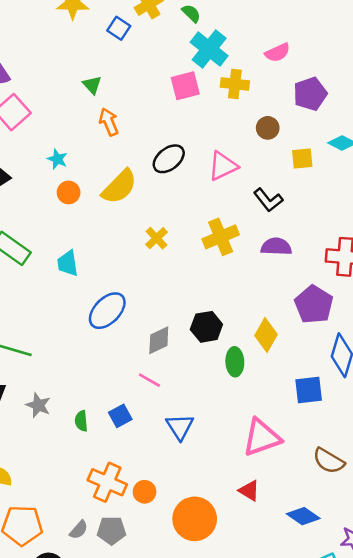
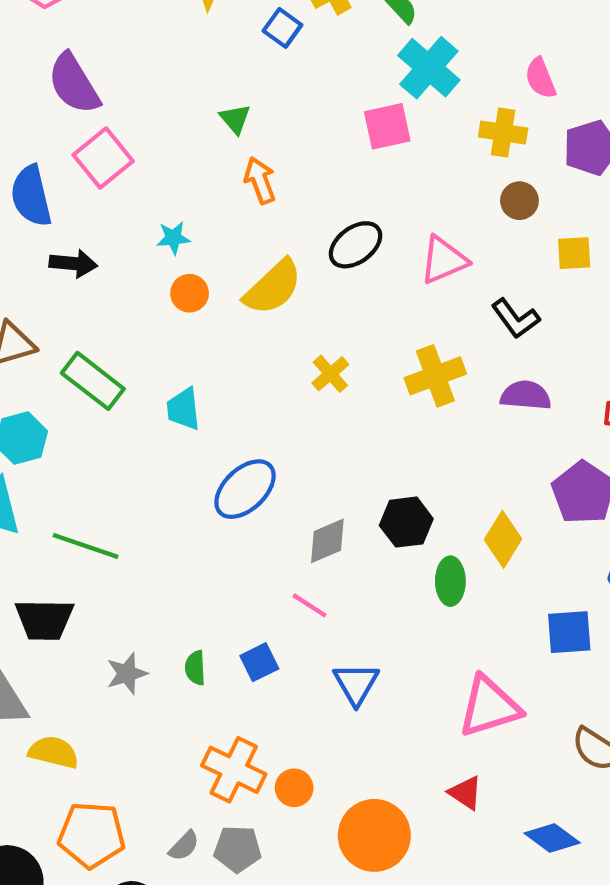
pink semicircle: (277, 53) -> (540, 78), turned 90
yellow cross: (235, 84) -> (503, 132), moved
cyan star: (57, 159) -> (173, 238), turned -30
gray star: (38, 405) -> (127, 674), moved, turned 30

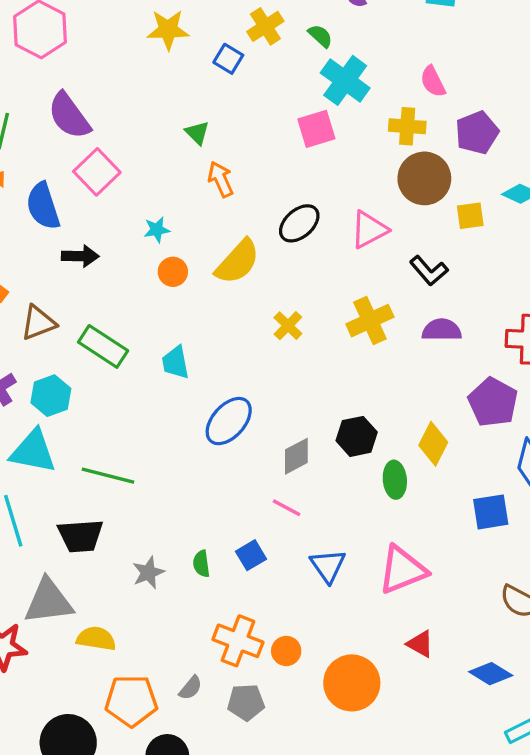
brown circle: (519, 201) -> (424, 178), size x1.8
pink triangle: (489, 707) -> (402, 570), moved
gray semicircle: (184, 846) -> (191, 688), moved

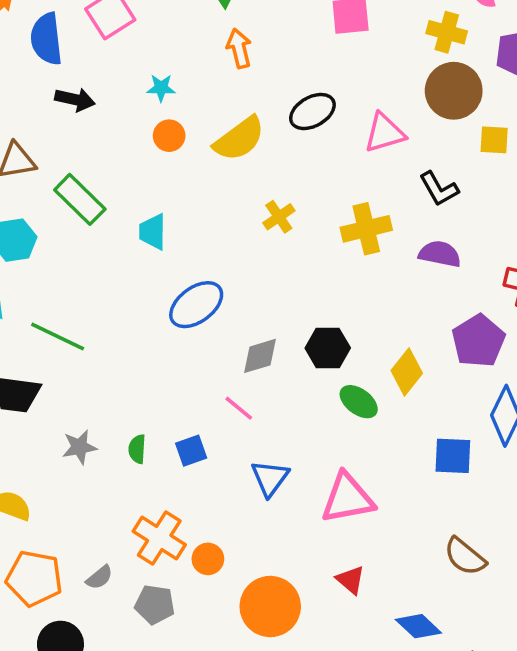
green ellipse: (395, 480) -> (359, 402), turned -60

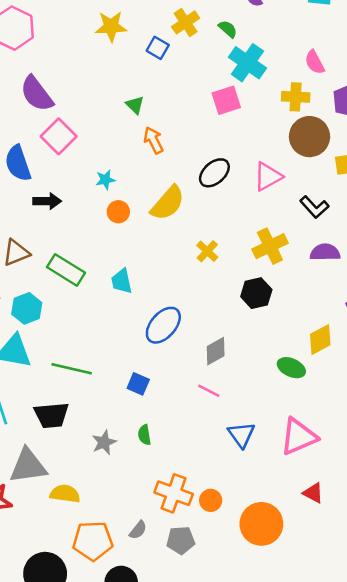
black hexagon: (328, 348) -> (256, 293), moved
yellow diamond: (407, 372) -> (320, 340), turned 36
blue square: (191, 451) -> (138, 384), moved, turned -35

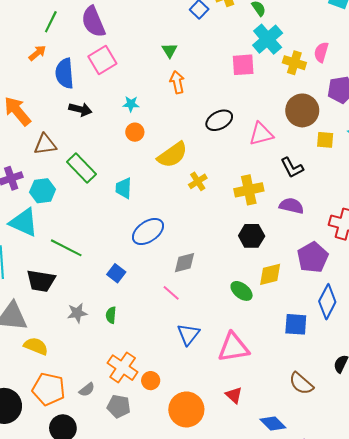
pink semicircle: (315, 62) -> (321, 52), turned 30
yellow cross: (296, 97) -> (294, 63), moved
yellow semicircle: (168, 203) -> (172, 155), moved
black hexagon: (256, 293) -> (252, 236), moved

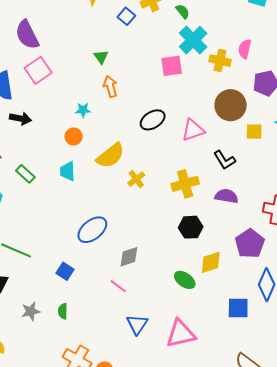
cyan star: (131, 104) -> (83, 110), moved
green rectangle: (81, 168) -> (25, 174), size x0.7
cyan trapezoid: (124, 188) -> (68, 171), moved

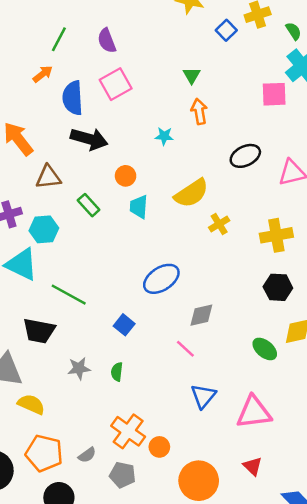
purple semicircle: (27, 35) -> (107, 41), size x0.7
black arrow: (20, 119) -> (89, 139), size x1.4
orange circle: (74, 136) -> (126, 176), moved

